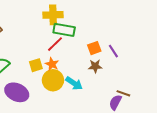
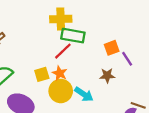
orange square: (94, 48) -> (112, 48), moved

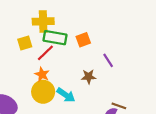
orange square: (112, 48) -> (83, 40), moved
yellow square: (42, 74) -> (25, 43), moved

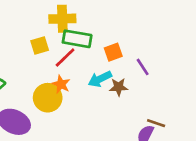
orange square: (83, 40) -> (113, 52), moved
yellow circle: (43, 92) -> (48, 98), moved
cyan arrow: (66, 95) -> (100, 79), moved, turned 120

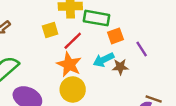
green rectangle: (77, 39) -> (96, 18), moved
orange star: (61, 84) -> (69, 65), size x1.5
yellow circle: (48, 98) -> (73, 89), moved

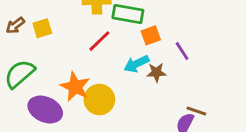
yellow square: (50, 30) -> (42, 28), moved
orange star: (69, 65) -> (75, 87), moved

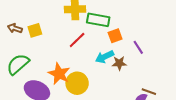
brown arrow: (15, 25) -> (15, 28), turned 56

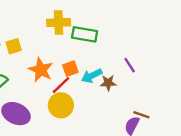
orange square: (115, 36) -> (70, 69), moved
red line: (77, 40) -> (61, 85), moved
orange star: (59, 74) -> (41, 70), moved

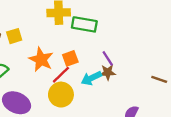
purple line: (130, 65) -> (108, 58), moved
cyan arrow: (92, 76) -> (91, 78), moved
brown line: (141, 115) -> (159, 79), moved

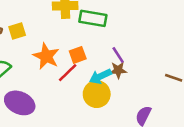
yellow circle: (61, 95) -> (97, 94), moved

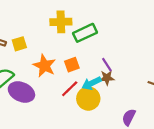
green rectangle: (93, 18) -> (85, 33), turned -35
red line: (68, 73) -> (70, 89), moved
purple ellipse: (20, 103) -> (21, 92), moved

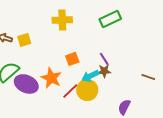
green rectangle: (85, 33) -> (110, 19), moved
orange star: (44, 66) -> (51, 78), moved
red line: (70, 89) -> (70, 91), moved

